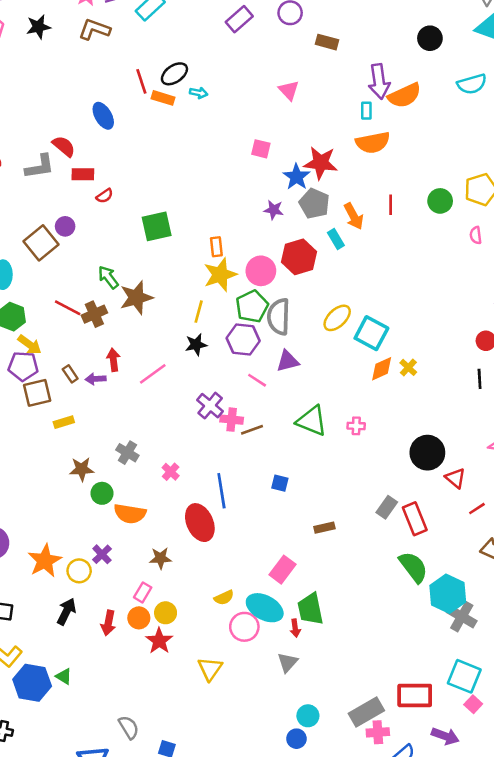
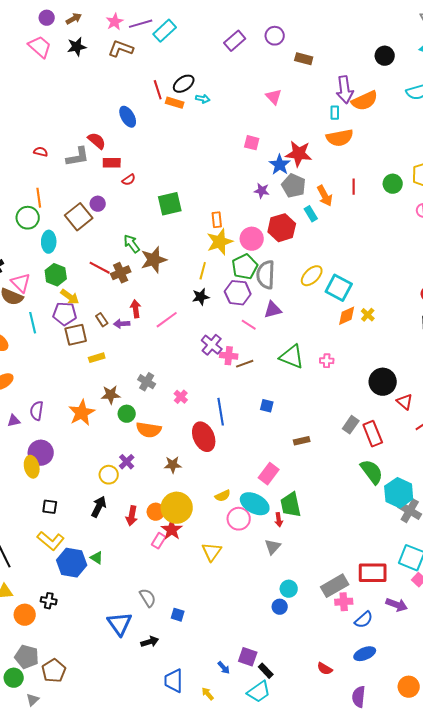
orange star: (45, 561) -> (82, 413), moved
pink rectangle: (143, 592) -> (159, 541), moved
yellow circle: (166, 613) -> (177, 508), size x1.8

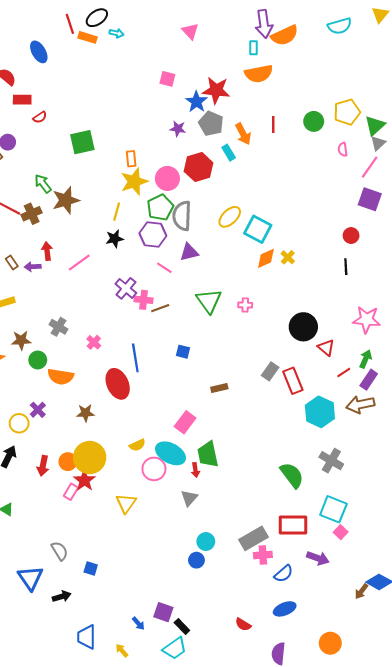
green triangle: (292, 357) -> (209, 301), turned 32
green semicircle: (372, 472) -> (292, 475), moved
cyan hexagon: (399, 493) -> (320, 412), moved

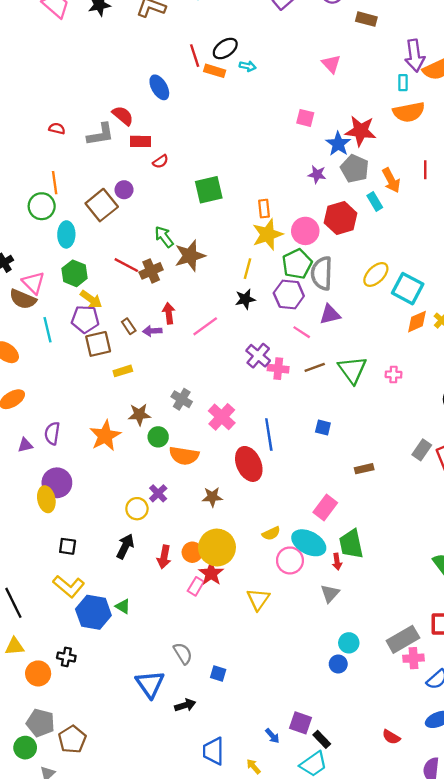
brown line: (160, 308) -> (315, 367), moved
pink cross: (94, 342) -> (222, 417), size x1.6

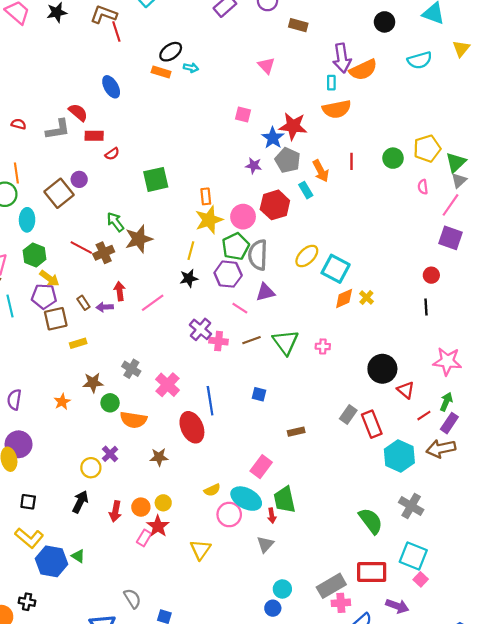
red line: (195, 56) -> (116, 32), moved
orange star: (105, 436) -> (62, 402), size x0.6
yellow circle: (217, 548) -> (163, 503), size x0.5

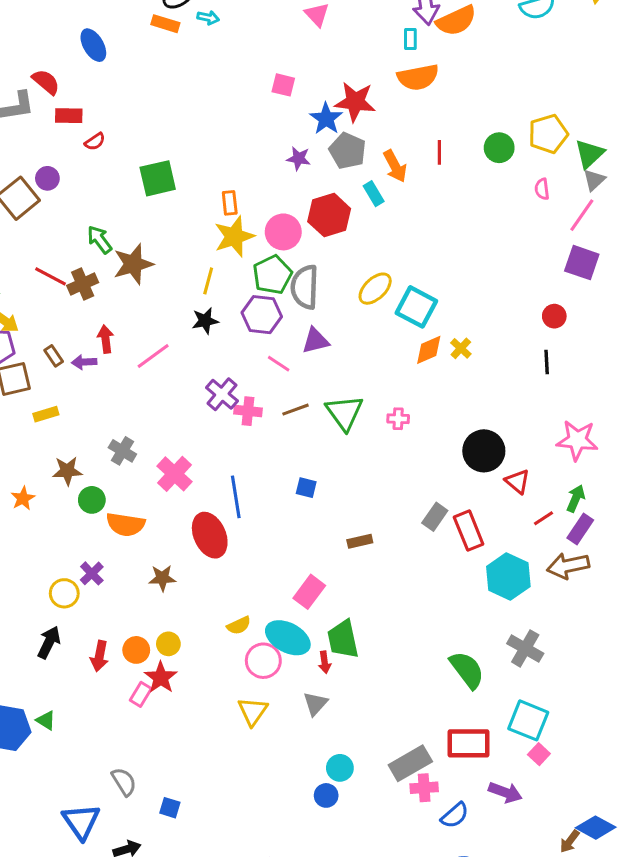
yellow triangle: (200, 550) -> (253, 711), moved

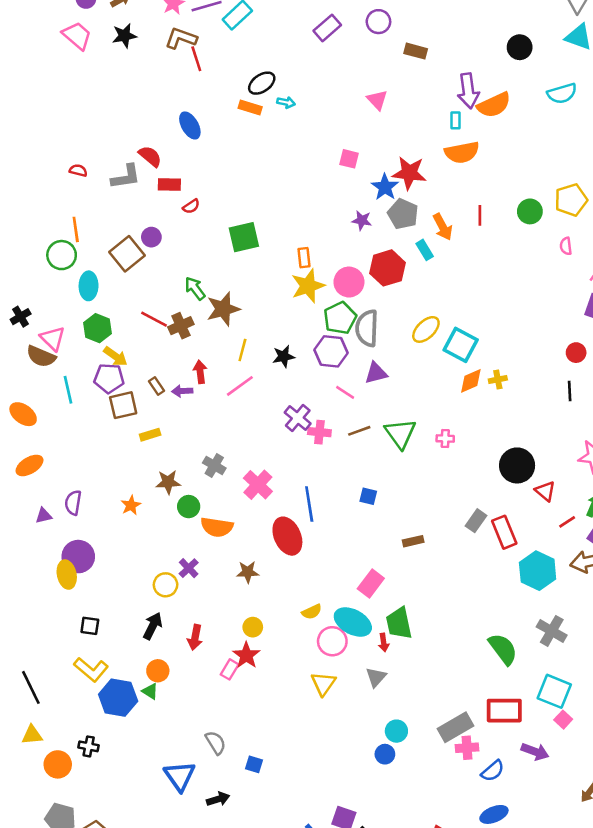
yellow line: (208, 281) -> (242, 350), moved
yellow cross: (461, 348) -> (498, 380), turned 36
orange circle: (136, 650) -> (158, 671), moved

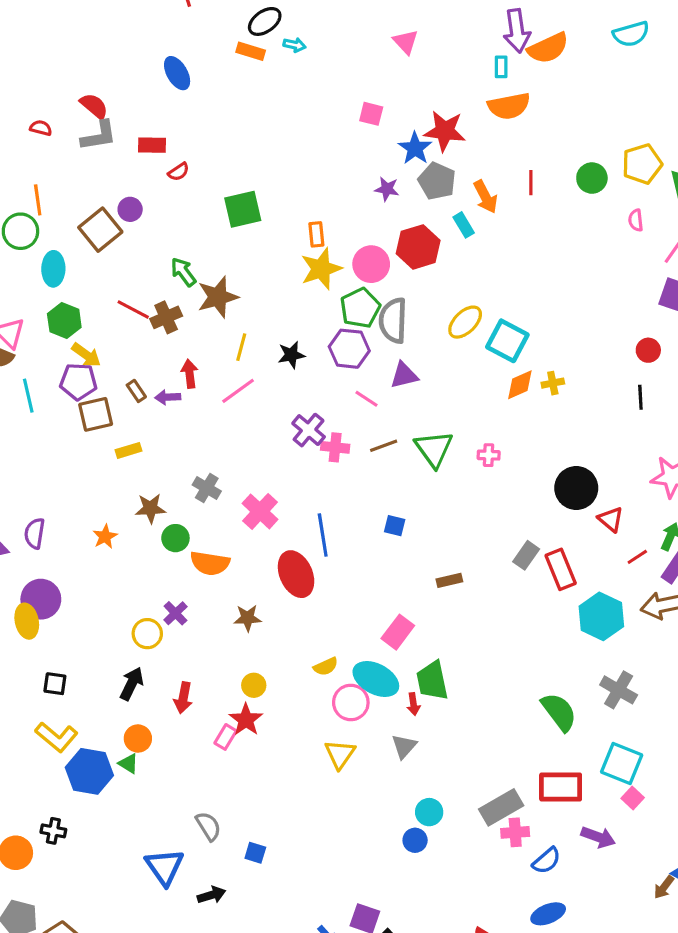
red semicircle: (150, 156) -> (94, 106), moved

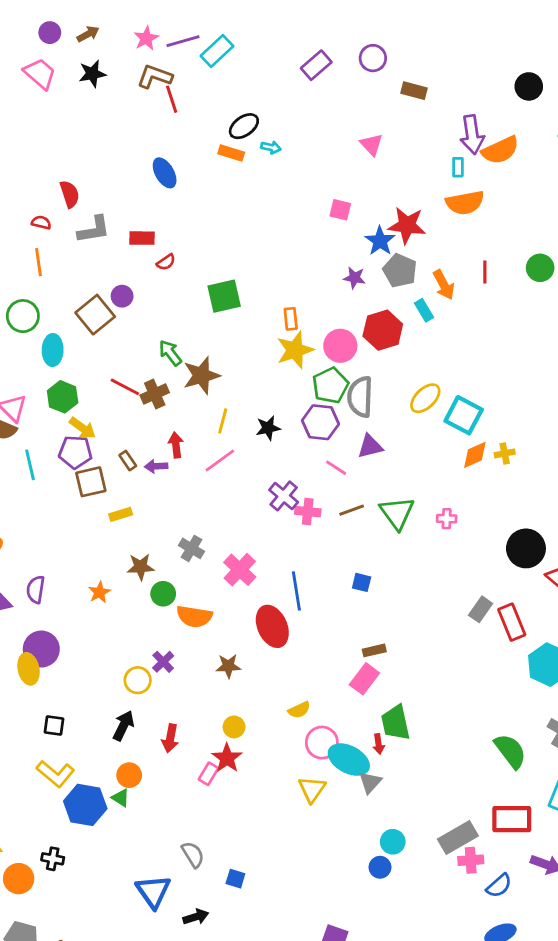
red semicircle: (94, 106) -> (70, 194), moved, turned 32
orange line: (38, 200) -> (38, 262), moved
brown rectangle: (449, 580) -> (374, 650), moved
cyan ellipse: (376, 679) -> (349, 760), moved

